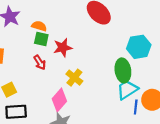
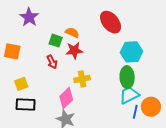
orange semicircle: (39, 26) -> (72, 33), moved
cyan hexagon: (139, 47) -> (131, 52), moved
yellow cross: (74, 78) -> (82, 79), turned 35

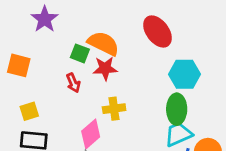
orange semicircle: (72, 33) -> (103, 43), size x1.6

